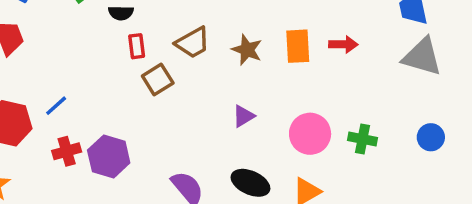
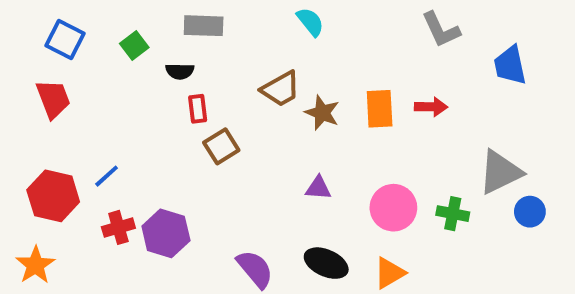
brown trapezoid: (193, 43) -> (281, 89), moved
gray triangle: (422, 57) -> (500, 172), moved, turned -42
purple triangle: (243, 116) -> (318, 188), turned 35

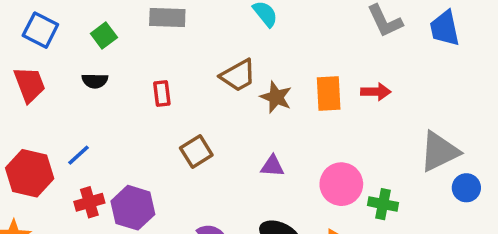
blue trapezoid: (510, 65) -> (445, 28), moved
black semicircle: (180, 71) -> (95, 81), moved
brown square: (221, 146) -> (196, 152), moved
green cross: (453, 214) -> (383, 204), moved

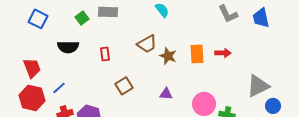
green square: (104, 36) -> (82, 18), moved
black semicircle: (95, 81) -> (68, 47), size x1.5
red trapezoid: (30, 84) -> (32, 68), moved

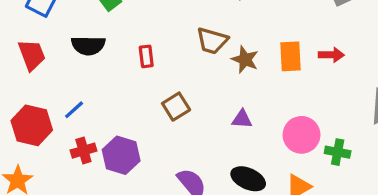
brown trapezoid: (147, 44) -> (212, 41), turned 45
red trapezoid: (32, 68) -> (32, 55), moved

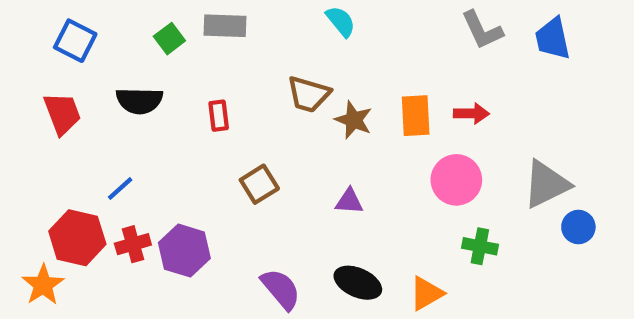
red hexagon: (32, 125) -> (77, 238), moved
pink circle: (302, 135) -> (456, 180), moved

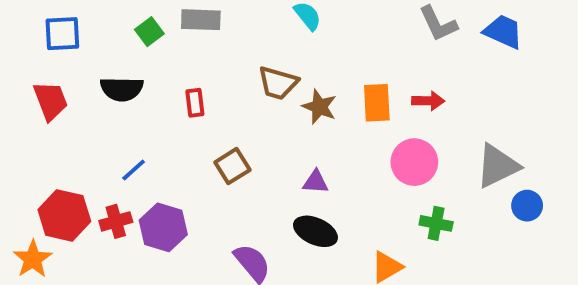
blue trapezoid: (553, 39) -> (503, 32), turned 126
blue square: (75, 41) -> (62, 34), turned -30
blue line: (120, 188) -> (134, 170), moved
black ellipse: (358, 283) -> (315, 231), moved

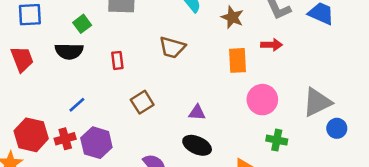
green square: (149, 32) -> (82, 24), moved
red arrow: (428, 101) -> (271, 45), moved
brown star: (319, 107) -> (232, 17), moved

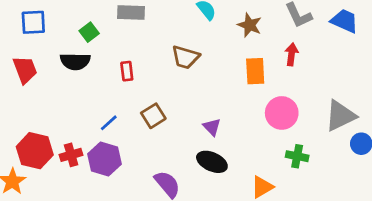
red arrow: (271, 45) -> (291, 54), turned -84
blue line: (77, 105) -> (109, 123), moved
purple triangle: (197, 113) -> (212, 127), turned 42

